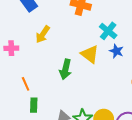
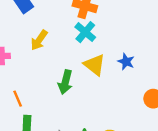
cyan cross: (108, 31) -> (85, 32), moved

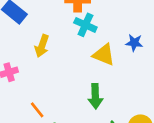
green arrow: (65, 82) -> (95, 96), moved

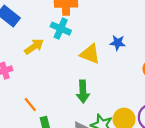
cyan cross: (85, 25) -> (61, 29), moved
yellow arrow: (42, 46) -> (34, 47), turned -144

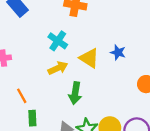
cyan cross: (61, 29) -> (58, 41), moved
yellow arrow: (34, 47) -> (58, 68), moved

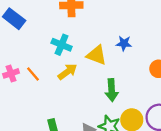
green arrow: (75, 93) -> (112, 90), moved
orange line: (22, 96) -> (33, 74), moved

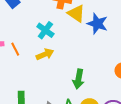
blue star: (124, 43) -> (97, 24), moved, size x1.5
yellow triangle: (97, 55) -> (76, 13), moved

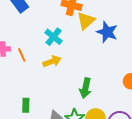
yellow triangle: (76, 13) -> (86, 21), turned 42

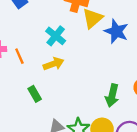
green arrow: (85, 88) -> (112, 96), moved
green rectangle: (26, 105) -> (35, 94), moved, turned -32

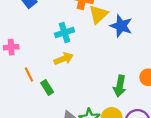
cyan cross: (56, 36) -> (64, 32), turned 36
orange line: (19, 56) -> (29, 74), moved

